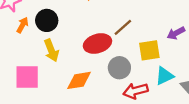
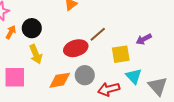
gray circle: (119, 68) -> (85, 75), moved
cyan triangle: (164, 76) -> (134, 76), turned -48

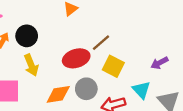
purple arrow: (144, 39) -> (159, 63), moved
yellow square: (121, 54) -> (113, 66), moved, turned 36

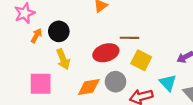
brown line: (101, 43) -> (129, 38), turned 42

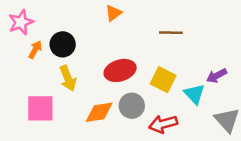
brown line: (129, 38) -> (171, 33), moved
cyan triangle: (168, 83) -> (194, 94), moved

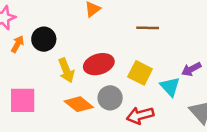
yellow arrow: (68, 78) -> (66, 70), moved
orange diamond: (99, 112) -> (79, 104), turned 48

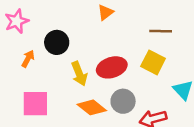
orange arrow: (18, 44) -> (28, 59), moved
yellow square: (140, 73) -> (153, 62), moved

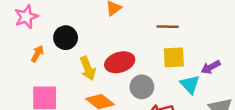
yellow square: (153, 62) -> (174, 57), moved, turned -30
gray circle: (123, 101) -> (142, 87), moved

